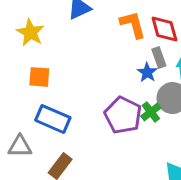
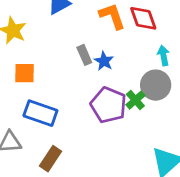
gray rectangle: (159, 58) -> (84, 55), moved
blue star: (147, 72) -> (104, 61), moved

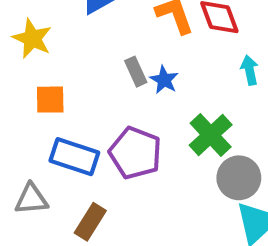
gray circle: (156, 85) -> (239, 178), moved
green cross: (135, 100) -> (211, 135), size x1.5
purple pentagon: (108, 105) -> (135, 153), moved

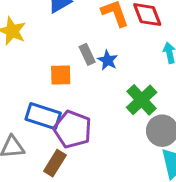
orange square: (50, 100) -> (61, 75), moved
purple pentagon: (135, 153) -> (73, 129), moved

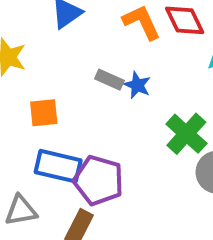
gray rectangle: (87, 54) -> (109, 80), turned -36
orange square: (61, 75) -> (44, 113), moved

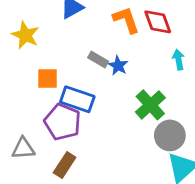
blue rectangle: (58, 166) -> (77, 99), moved
purple pentagon: (98, 180) -> (62, 122), moved

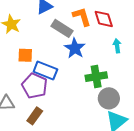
gray rectangle: (98, 59) -> (62, 28), moved, size x1.5
blue star: (118, 66) -> (75, 48), size x1.5
green cross: (150, 105) -> (96, 77), turned 30

